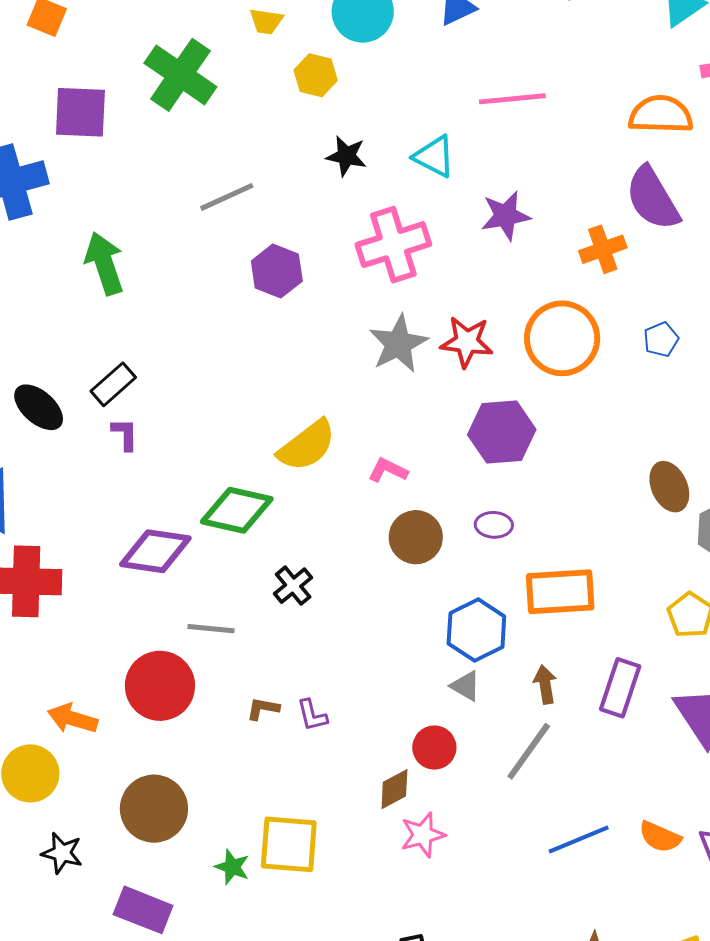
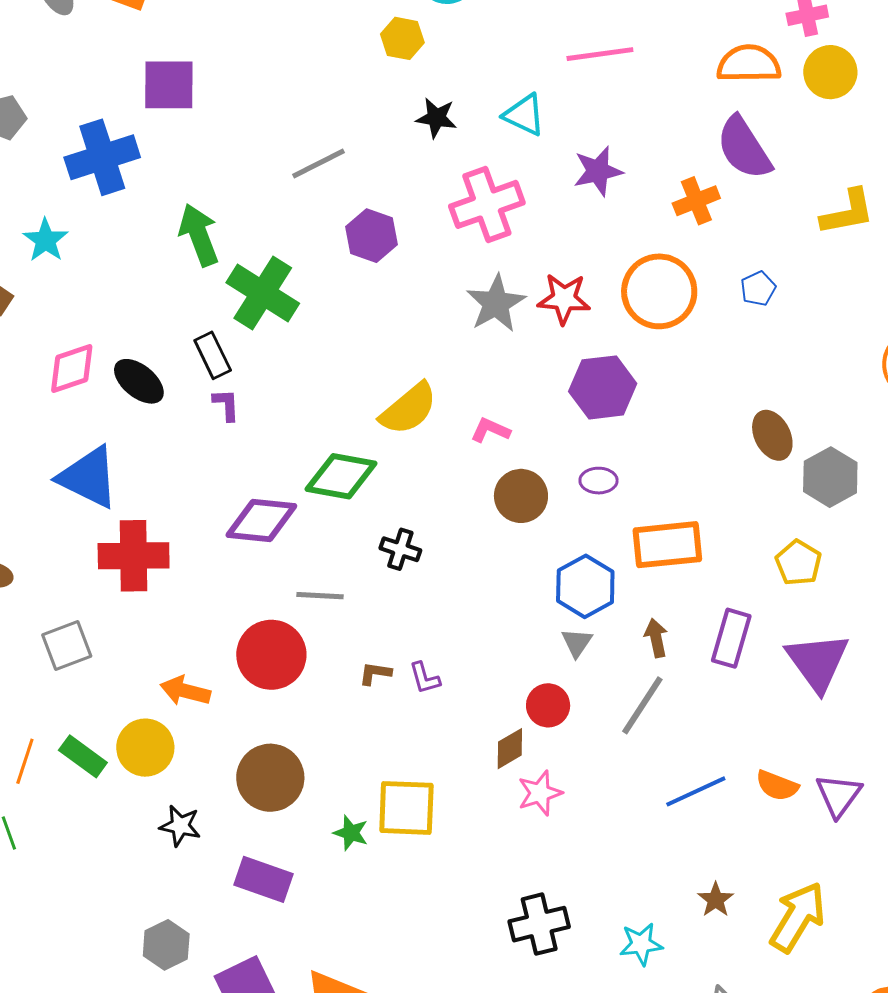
green cross: (180, 75) -> (263, 293), moved
black rectangle: (113, 384) -> (213, 355), turned -72
black cross: (293, 586) -> (400, 549), turned -30
gray triangle: (466, 686) -> (577, 643), turned 36

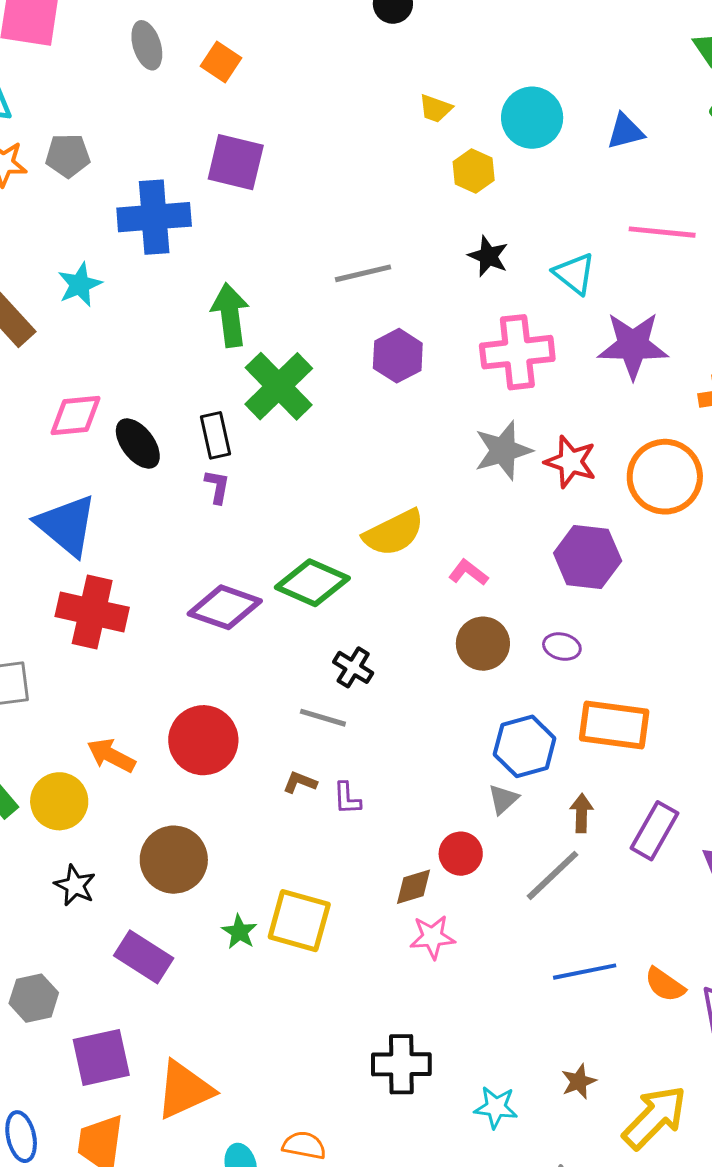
purple star: (598, 171) -> (633, 345), size x1.4
gray line: (320, 596) -> (323, 718), moved

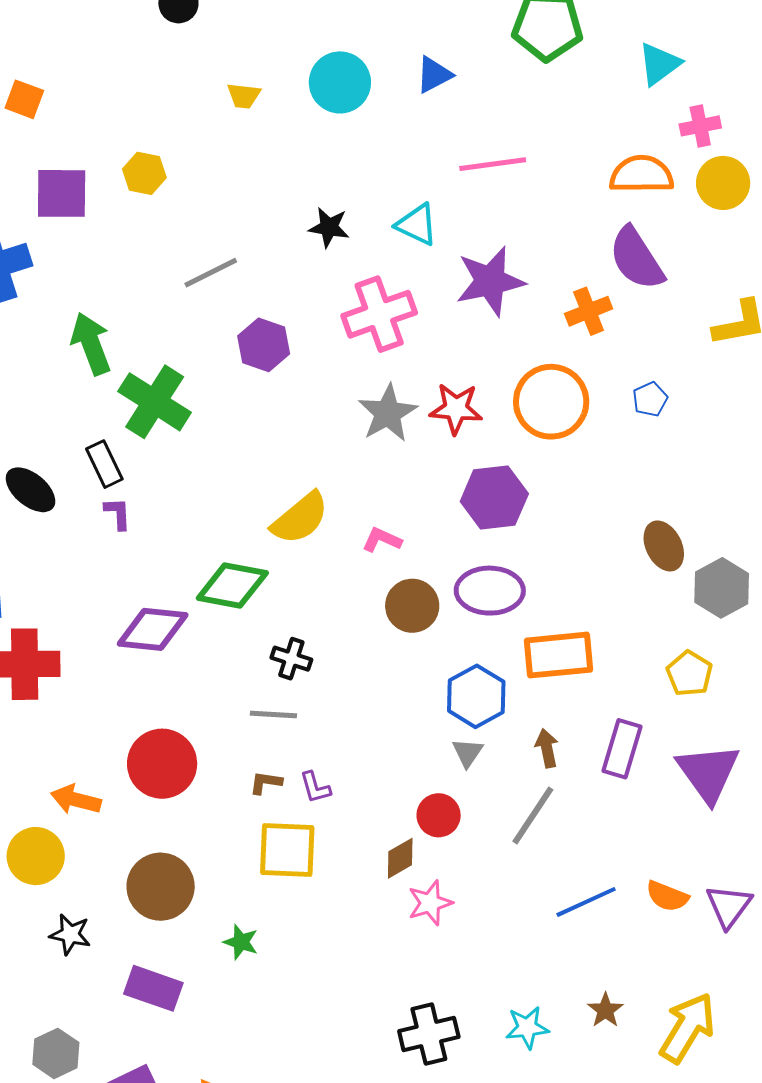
yellow hexagon: (474, 171) -> (144, 173), moved
purple ellipse: (562, 647) -> (490, 591), size x1.8
yellow square: (299, 921) -> (287, 850), moved
cyan star: (496, 1107) -> (527, 1027), moved

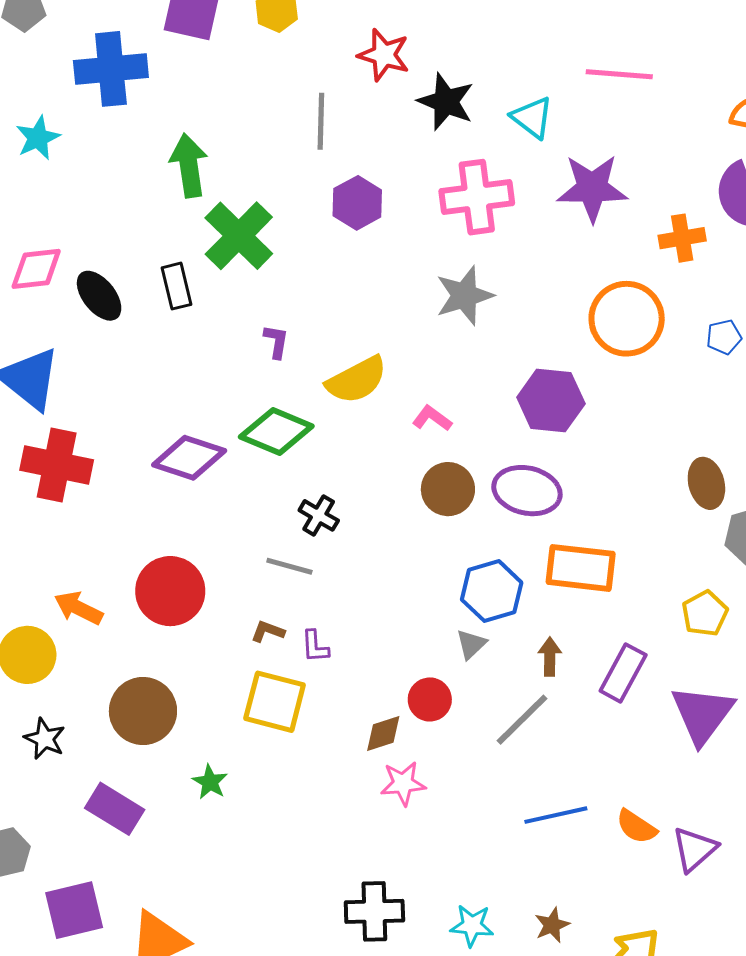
black star: (329, 227) -> (446, 102), size x1.4
gray line: (211, 273) -> (321, 121), turned -74
red star: (456, 409) -> (384, 55), moved
purple L-shape: (118, 514) -> (276, 341), moved

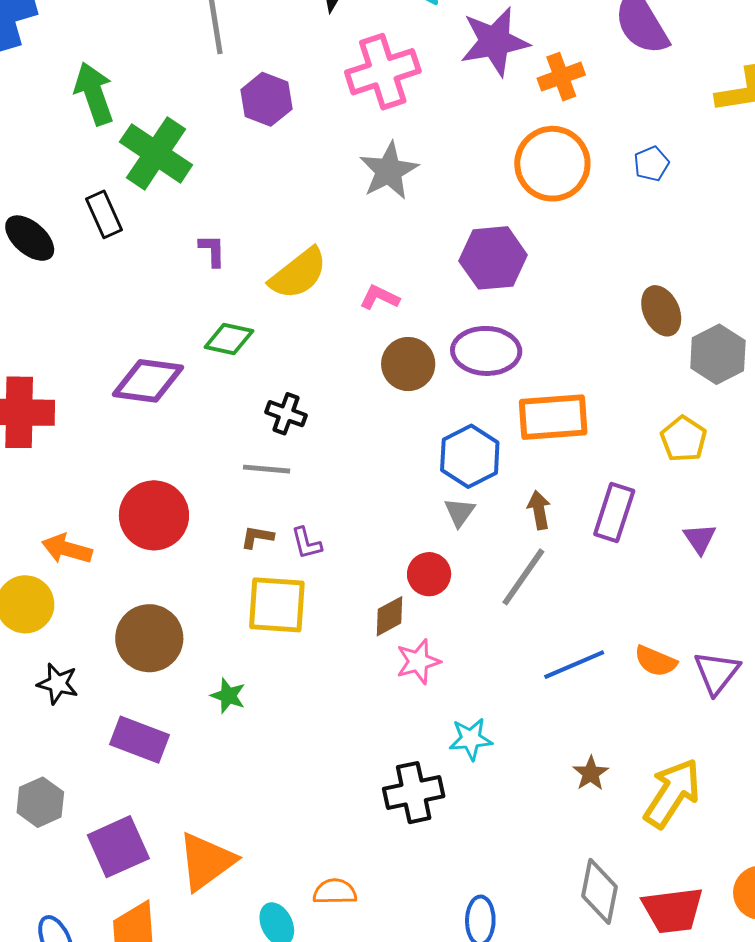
orange cross: (682, 238) -> (561, 77), moved
green diamond: (276, 432) -> (229, 339), size x0.7
purple triangle: (702, 714) -> (700, 539), size x0.5
cyan star: (472, 926) -> (471, 739), moved

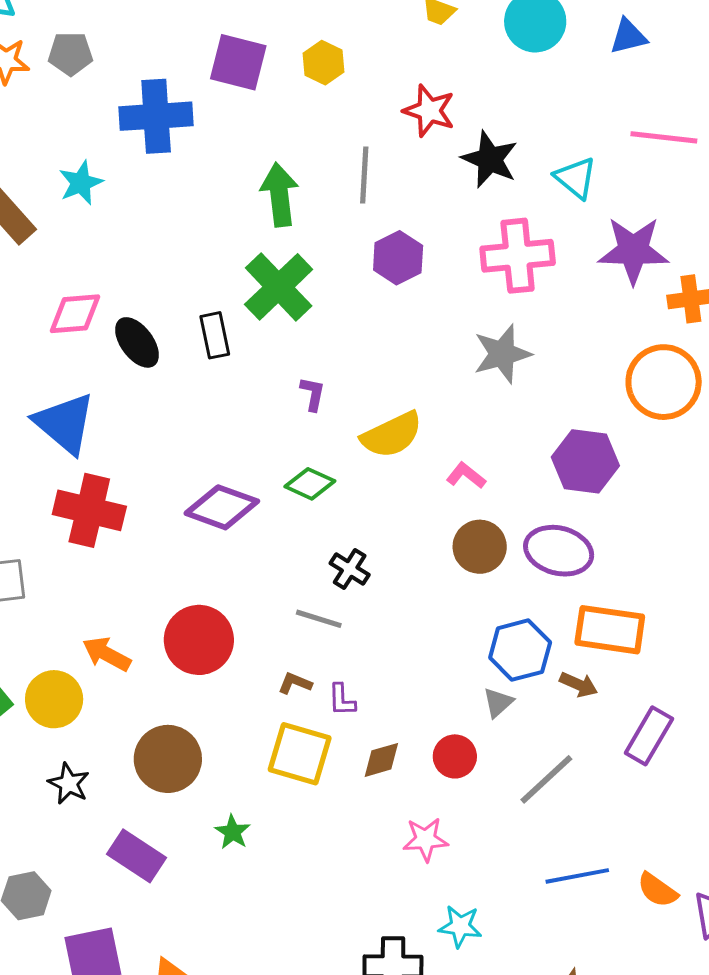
green arrow: (94, 94) -> (279, 195), moved
brown arrow: (539, 510) -> (579, 685), moved, turned 111
brown diamond: (390, 616) -> (381, 760), moved

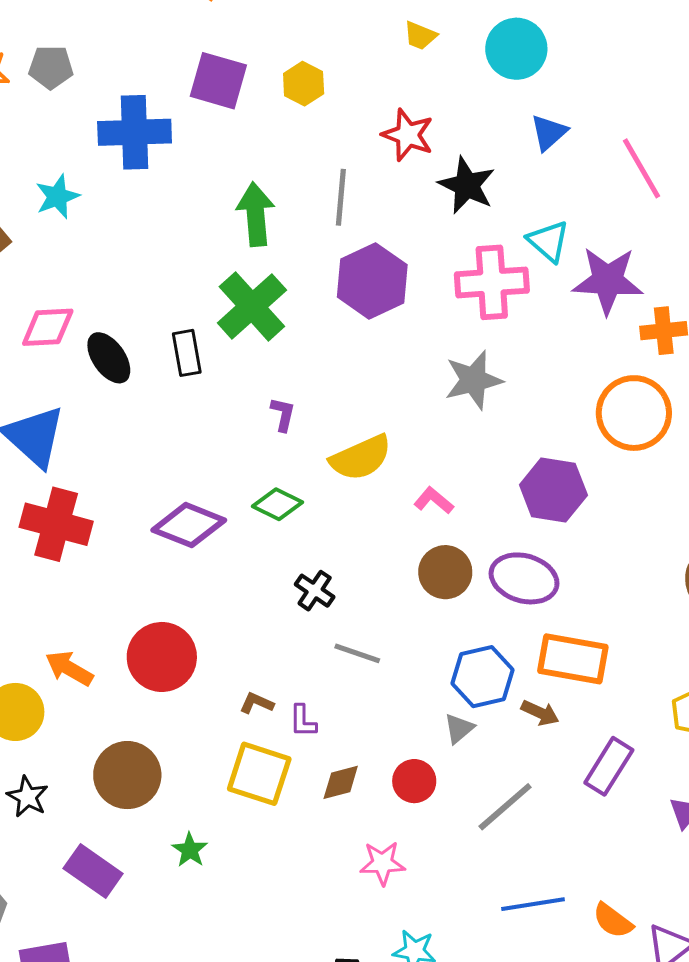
blue triangle: (628, 36) -> (549, 133), moved, turned -30
pink line: (664, 137) -> (642, 168), turned 52
cyan triangle: (576, 178) -> (548, 241), moved
purple hexagon: (398, 258) -> (372, 281), size x1.4
gray line: (319, 619) -> (357, 653), moved

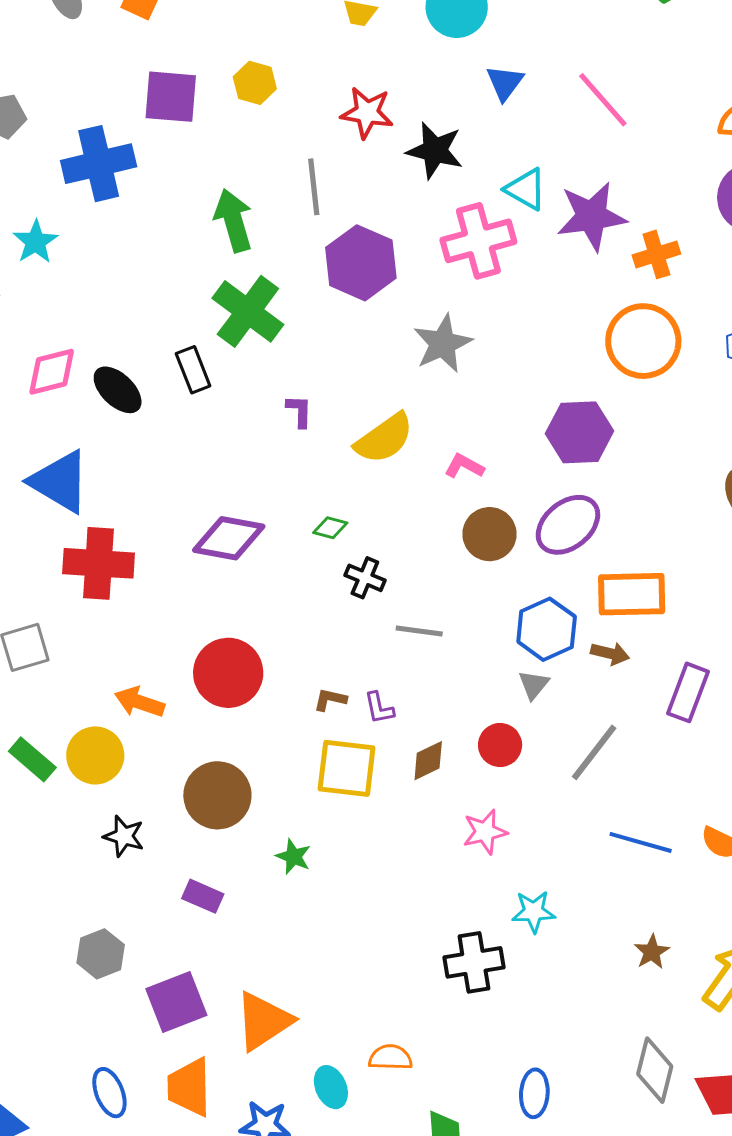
gray star: (473, 380) -> (443, 344), moved
green diamond: (277, 504) -> (330, 528), moved, size x0.7
purple ellipse: (524, 578) -> (568, 525), turned -44
purple rectangle: (93, 871) -> (203, 896), size x0.7
blue line: (533, 904) -> (641, 842), turned 36

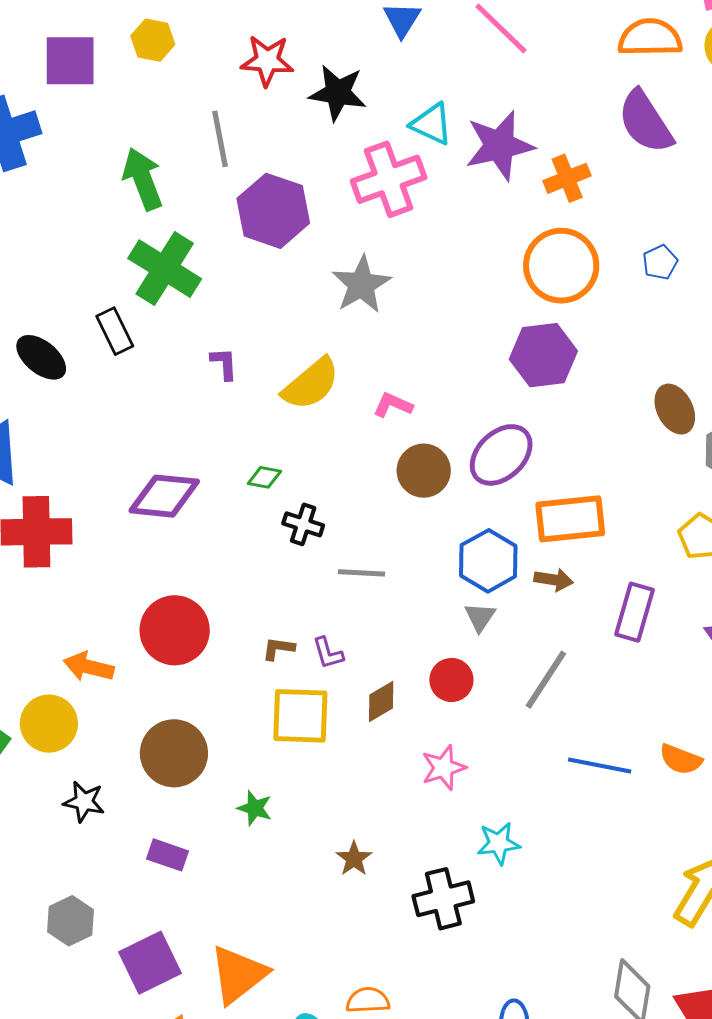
purple hexagon: (579, 432) -> (543, 355), moved
brown star: (652, 952) -> (354, 859), moved

